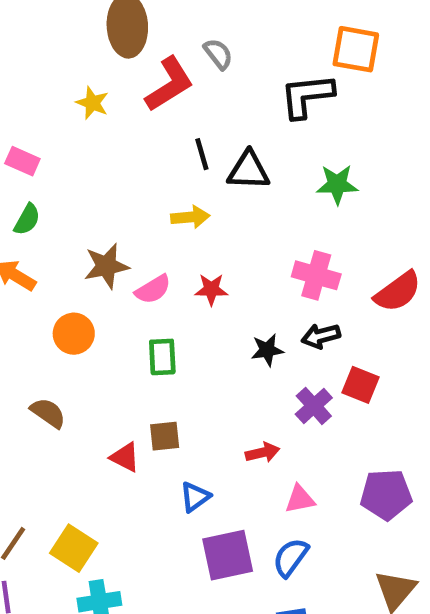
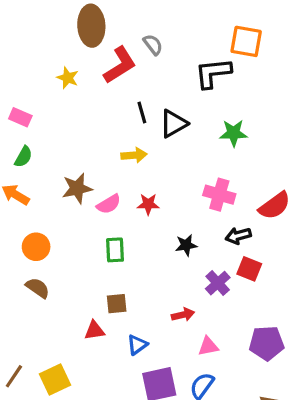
black triangle: (249, 170) -> (173, 124), turned -32
orange circle: (74, 334) -> (36, 247), moved
black arrow: (321, 336) -> (238, 236), moved
red triangle: (125, 457) -> (95, 330), moved, turned -35
yellow square: (74, 548) -> (55, 379), turned 32

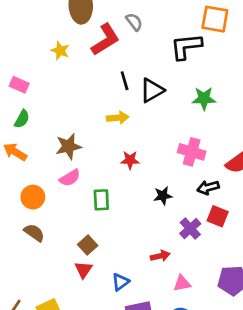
pink semicircle: (109, 204) -> (70, 178), moved
brown square: (117, 304) -> (88, 245), moved, turned -36
red triangle: (95, 330) -> (83, 270), turned -48

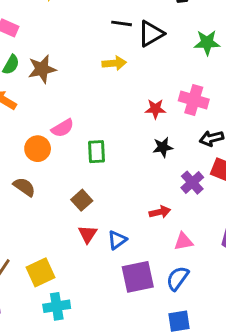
black line: (125, 81) -> (122, 23), turned -66
brown star: (68, 146) -> (42, 69), moved
red star: (130, 160) -> (155, 109), moved
orange circle: (33, 197) -> (38, 149), moved
red triangle: (83, 270) -> (88, 234), moved

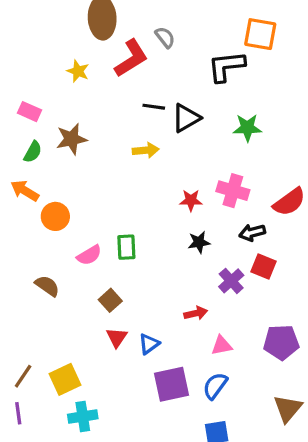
brown star: (42, 69) -> (71, 139), moved
pink semicircle: (63, 128) -> (89, 255), moved
orange circle: (38, 149) -> (55, 216), moved

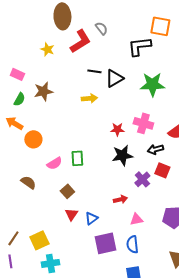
green star: (247, 128) -> (152, 84), size x1.4
black star: (199, 242) -> (122, 155), size x1.5
blue semicircle: (215, 386) -> (132, 244), turned -42

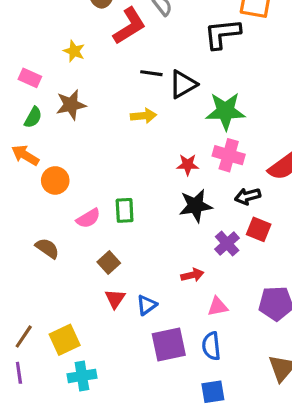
yellow star: (47, 49) -> (74, 51), moved
green star: (152, 84) -> (225, 111), moved

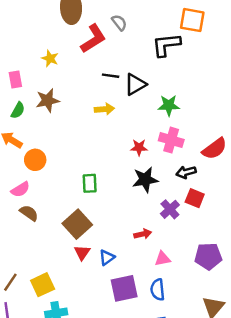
pink rectangle: (30, 78) -> (15, 79), turned 56
green star: (225, 111) -> (169, 105), size x0.7
pink semicircle: (88, 218) -> (20, 189), moved
brown square: (109, 262) -> (77, 224), size x1.6

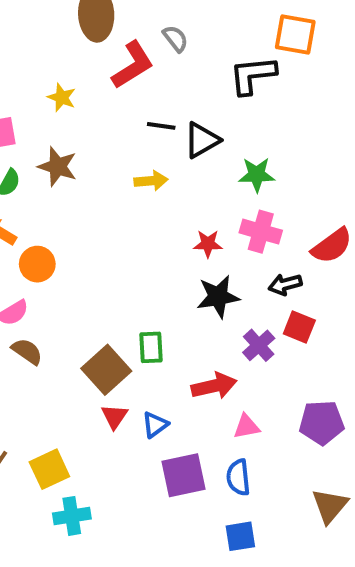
brown star: (48, 100) -> (58, 167), turned 30
green rectangle: (90, 183) -> (151, 347), moved
red arrow: (143, 234) -> (214, 386), size x1.5

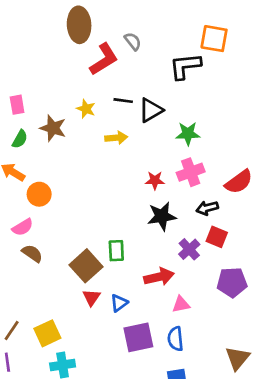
yellow star: (62, 97) -> (86, 109), moved
pink cross: (261, 232) -> (191, 172), turned -36
purple pentagon: (322, 423) -> (232, 282), moved

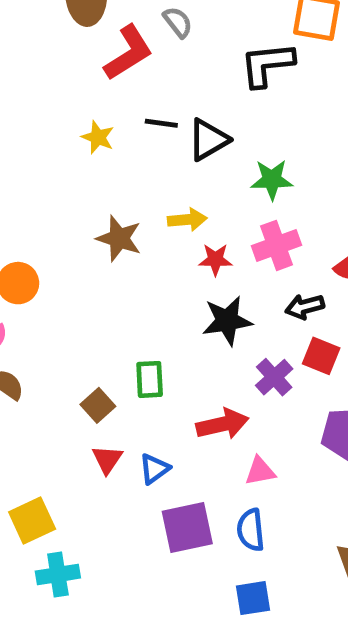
brown star: (53, 128) -> (119, 238), moved
yellow arrow: (116, 138) -> (187, 220), moved
brown square: (86, 266) -> (98, 405), size x0.6

